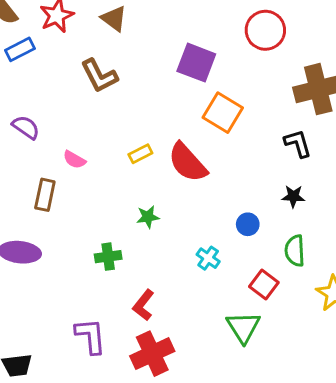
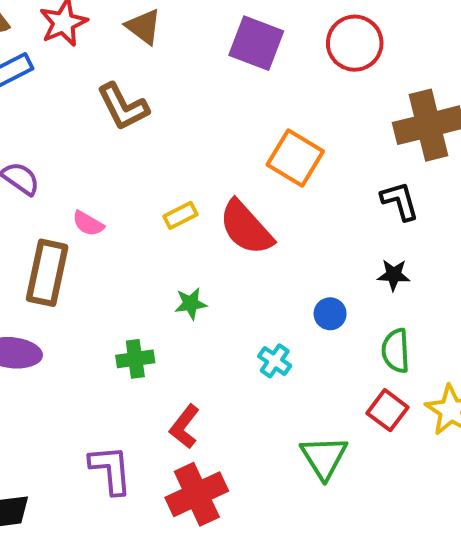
purple square: (196, 63) -> (256, 43), moved
brown rectangle: (45, 195) -> (47, 273), size x1.4
red square: (264, 285) -> (387, 410), moved

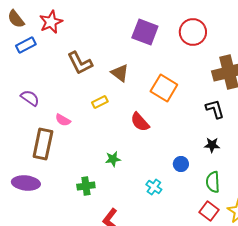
brown triangle: (143, 27) -> (120, 73), moved
yellow rectangle: (180, 215) -> (100, 102), moved
red semicircle: (246, 228) -> (140, 122), size x0.7

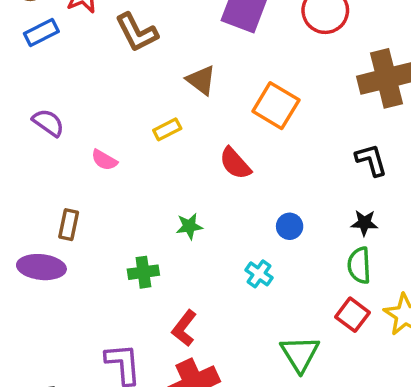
brown L-shape: (80, 63) -> (137, 33), moved
black L-shape: (215, 109) -> (371, 160), moved
brown rectangle: (43, 144) -> (69, 225), moved, size x0.6
black star: (212, 145) -> (364, 223), moved
blue circle: (181, 164) -> (290, 226), moved

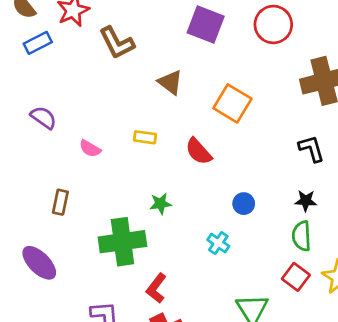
yellow rectangle: (167, 129) -> (145, 137), moved, turned 35
purple ellipse: (41, 267) -> (39, 263), moved, turned 39
green cross: (143, 272) -> (122, 242), size x1.8

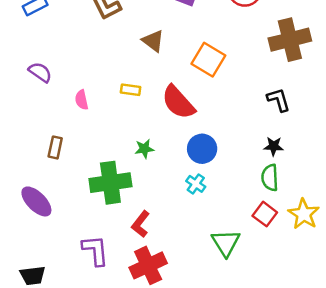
pink semicircle: (90, 149) -> (82, 100), turned 48
red semicircle: (199, 151) -> (178, 102), size x1.4
blue circle: (244, 204) -> (202, 149), moved, size x1.5

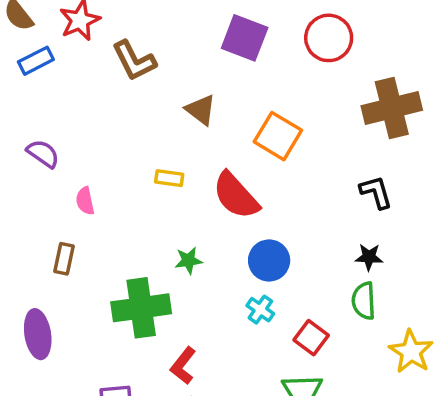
pink semicircle: (82, 100) -> (85, 201), moved
purple ellipse: (36, 201) -> (38, 334), turned 36
red square: (265, 214) -> (311, 338), moved

